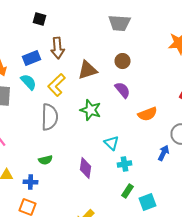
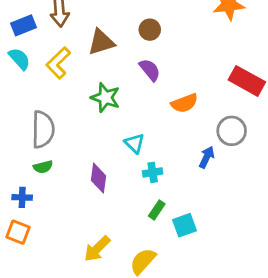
gray semicircle: (50, 117) -> (43, 129), moved

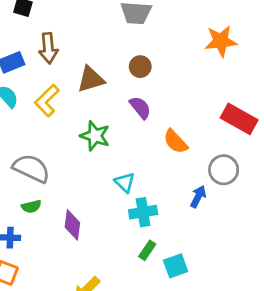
orange semicircle: (184, 103) -> (176, 141), turned 68
gray semicircle: (43, 129) -> (31, 168), turned -66
cyan cross: (153, 172) -> (143, 212), size x1.4
purple diamond: (98, 178) -> (72, 225), moved

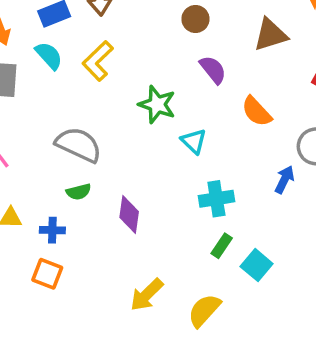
brown circle: (140, 67) -> (195, 19), moved
brown triangle: (91, 79) -> (271, 35), moved
cyan triangle: (125, 182) -> (194, 141), moved
cyan square: (176, 266) -> (257, 265), turned -30

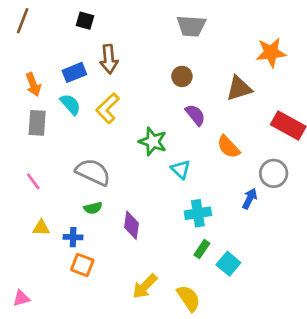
orange square: (47, 274) -> (82, 265), moved
yellow semicircle: (204, 310) -> (189, 298), turned 104

